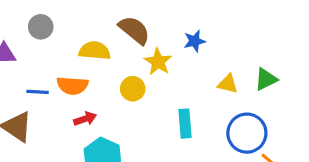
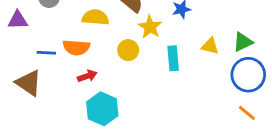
cyan rectangle: (185, 124) -> (173, 58), moved
blue circle: (247, 133) -> (248, 75), moved

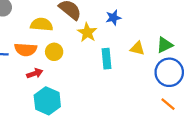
yellow circle: (128, 50) -> (54, 52), moved

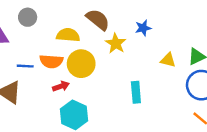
yellow circle: (54, 52) -> (81, 64), size x1.5
cyan rectangle: (107, 59) -> (136, 92), moved

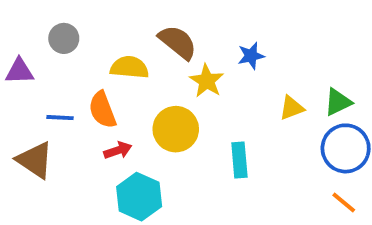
yellow triangle: (168, 60) -> (292, 108), turned -35
orange semicircle: (51, 61) -> (102, 110), turned 65
yellow circle: (81, 64) -> (176, 129), moved

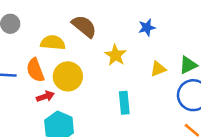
blue star: (251, 56) -> (147, 28), moved
yellow star: (207, 81) -> (115, 55), moved
yellow circle: (176, 129) -> (68, 76), moved

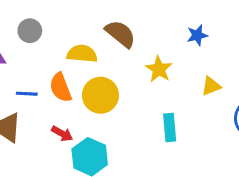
red arrow: (45, 96) -> (62, 134), moved, turned 48

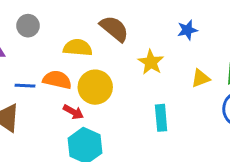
orange semicircle: (61, 88) -> (57, 80), turned 124
red arrow: (62, 134) -> (73, 112), moved

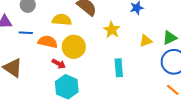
blue line: (25, 86) -> (26, 33), moved

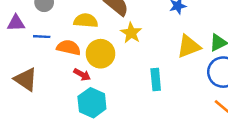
yellow star: (112, 30) -> (131, 33), moved
yellow triangle: (146, 41) -> (189, 46), size x1.5

